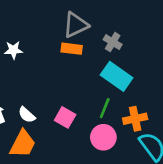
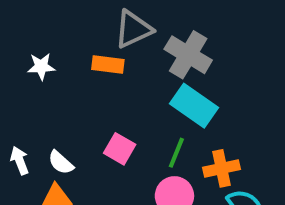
gray cross: (113, 42) -> (188, 55), size x1.6
orange rectangle: (72, 49) -> (108, 65), moved
pink square: (65, 117) -> (120, 149), moved

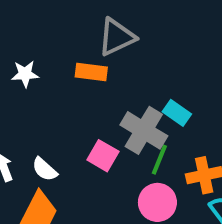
gray cross: (188, 55) -> (144, 130), moved
cyan rectangle: (194, 106) -> (177, 113), size x0.6

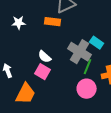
pink square: (103, 156) -> (43, 72), moved
white semicircle: (45, 169) -> (45, 57), moved

